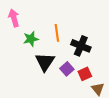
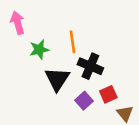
black cross: (81, 46) -> (90, 66), moved
purple square: (67, 69) -> (84, 101), moved

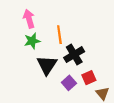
pink arrow: (18, 23) -> (29, 19), moved
black cross: (90, 66) -> (74, 55), turned 36

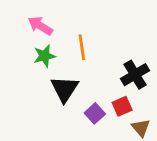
pink arrow: (29, 19) -> (40, 26), turned -42
black cross: (74, 55) -> (135, 75), moved

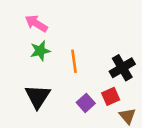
orange line: (82, 47) -> (74, 61), moved
black triangle: (65, 89) -> (38, 96), moved

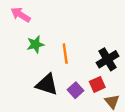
pink arrow: (36, 23) -> (21, 15), moved
black triangle: (38, 96) -> (47, 84), moved, turned -45

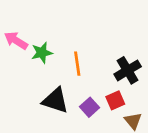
pink arrow: (21, 15) -> (16, 40), moved

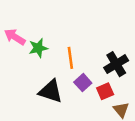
purple square: (89, 107) -> (83, 83), moved

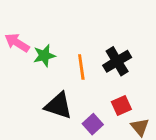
black cross: (116, 64) -> (117, 61), moved
purple square: (83, 83) -> (93, 124), moved

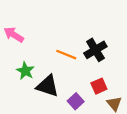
green star: (44, 56) -> (25, 71), moved, turned -30
orange line: (81, 67) -> (66, 55), turned -60

